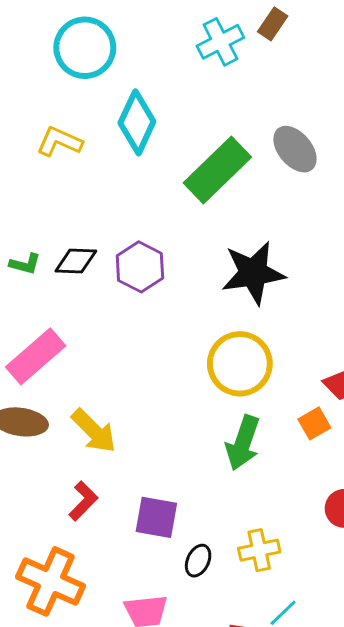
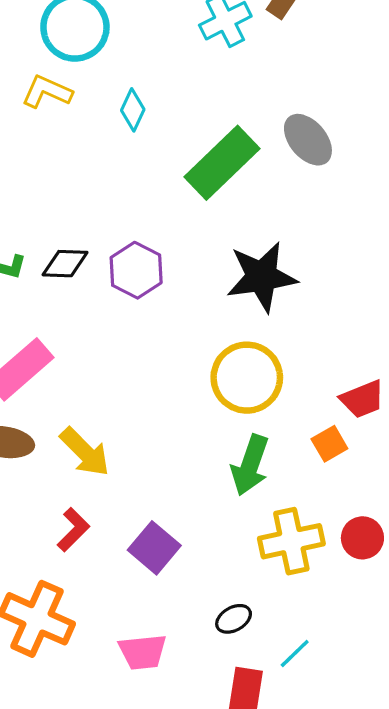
cyan diamond: (137, 122) -> (133, 110), size x0.6
yellow L-shape: (59, 142) -> (47, 92), moved
purple square: (156, 517) -> (154, 548), turned 30
yellow cross: (259, 550) -> (291, 541), moved, size x1.4
black ellipse: (198, 561) -> (234, 619), moved, turned 36

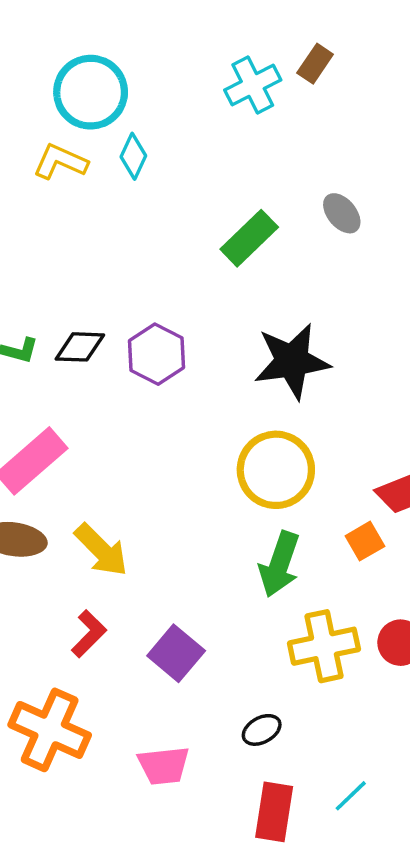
cyan diamond: (133, 110) -> (133, 156), moved
gray ellipse: (308, 140) -> (342, 213), size x0.7
green rectangle: (222, 163) -> (249, 238), size x0.7
cyan line: (295, 654) -> (351, 796), moved

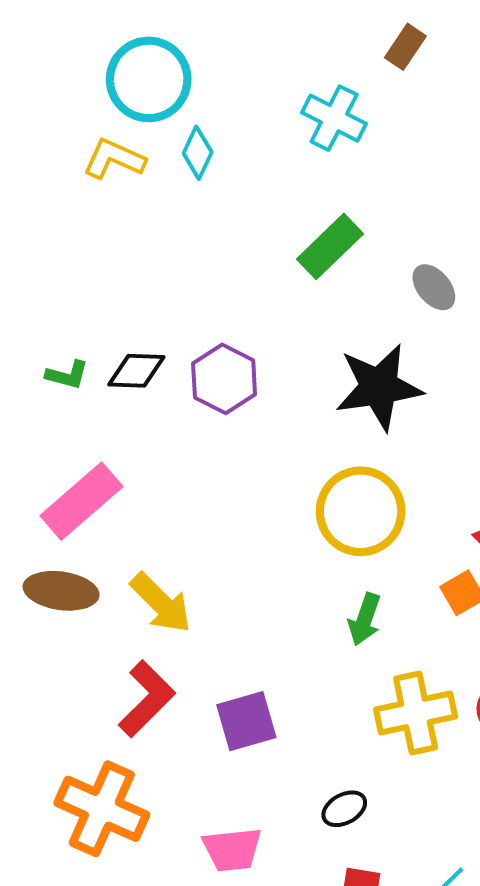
cyan cross: (253, 85) -> (334, 118), moved, turned -36
gray ellipse: (342, 213) -> (434, 287), moved
green arrow: (279, 564) -> (365, 619), size x0.7
red L-shape: (89, 634) -> (147, 699), size x1.4
purple square: (176, 653) -> (246, 721), turned 34

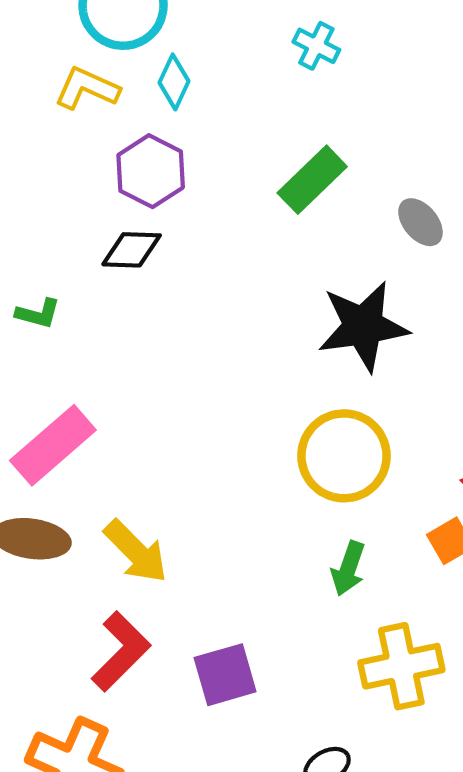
cyan cross: (334, 118) -> (316, 46), size x0.7
black diamond: (136, 371) -> (132, 250), moved
purple hexagon: (224, 379) -> (151, 171), moved

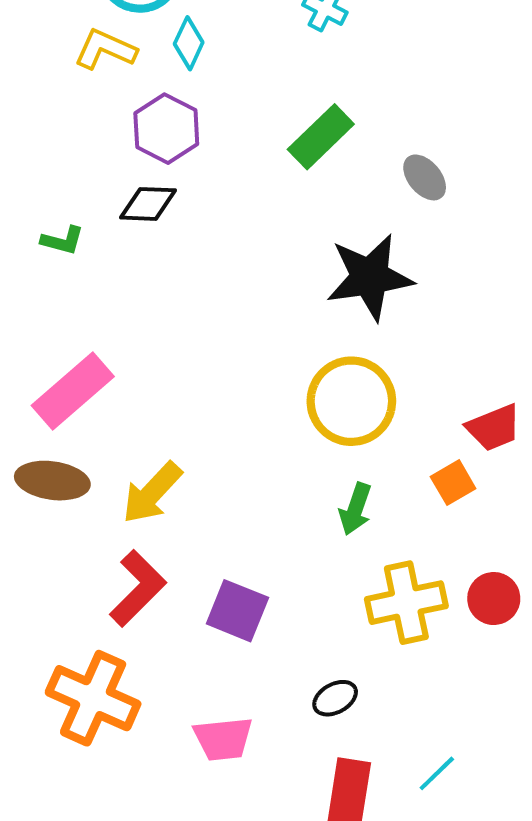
green L-shape: (38, 314) -> (63, 241), moved
yellow arrow: (136, 551) -> (152, 493), turned 88
purple square: (225, 675) -> (237, 611), turned 38

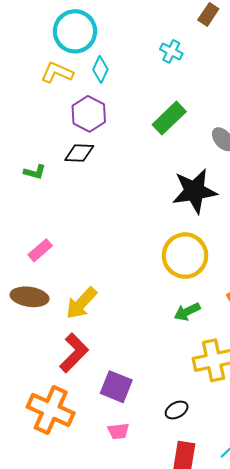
pink rectangle: (73, 391) -> (40, 250), size x0.6
green arrow: (355, 509) -> (187, 312), turned 45
purple square: (237, 611) -> (116, 387), moved
pink trapezoid: (223, 739) -> (118, 431), size x0.7

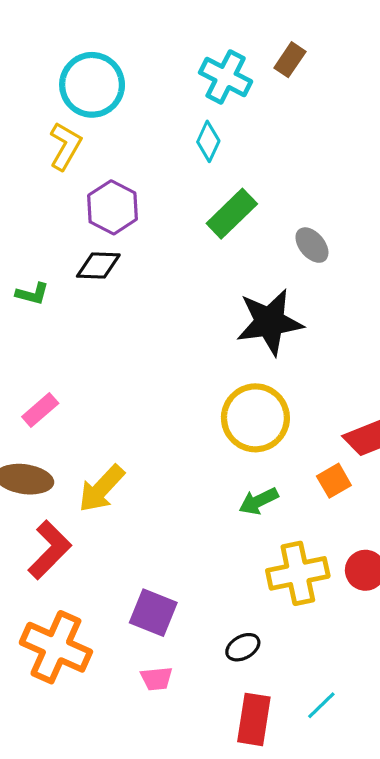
cyan cross: (171, 51) -> (226, 77), moved, size x1.5
cyan diamond: (100, 69) -> (208, 141), moved
yellow L-shape: (57, 73) -> (65, 146), turned 96
red L-shape: (74, 353) -> (50, 550), moved

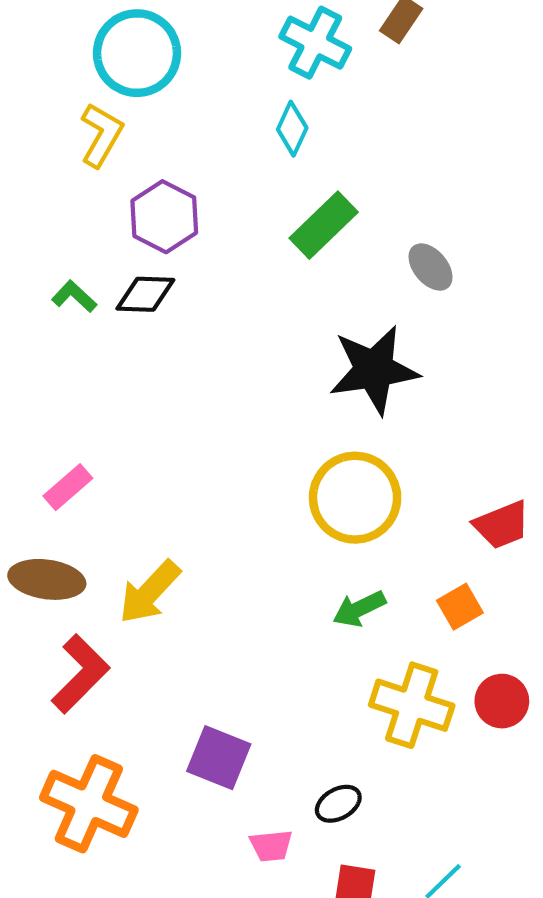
green L-shape: (32, 294) -> (74, 296), moved, turned -152
orange square: (334, 481) -> (460, 607), moved
yellow cross: (298, 573) -> (412, 705), turned 30
pink trapezoid: (156, 679) -> (271, 846), moved

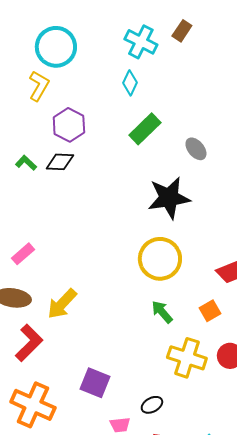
green arrow: (359, 609) -> (162, 312), turned 75

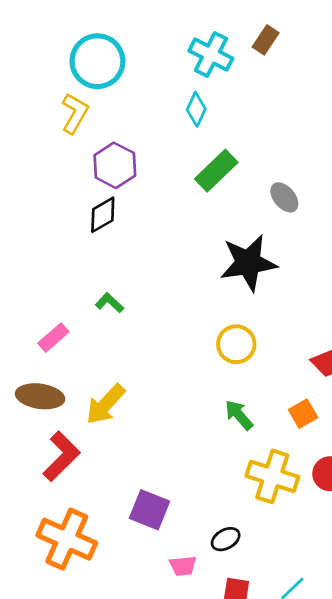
black diamond: (60, 162) -> (103, 215), turned -32
green L-shape: (26, 163) -> (109, 303), moved
yellow circle: (160, 259) -> (236, 344), size x0.7

